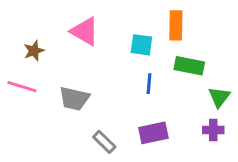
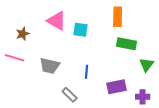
cyan square: (141, 45) -> (81, 30), moved
blue line: (149, 84) -> (87, 72), moved
purple cross: (213, 130) -> (143, 97), moved
purple rectangle: (153, 133) -> (117, 87), moved

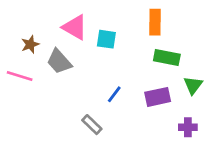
gray trapezoid: (50, 66) -> (59, 61), moved, turned 35
blue line: (87, 72) -> (114, 94), turned 32
purple rectangle: (117, 87) -> (158, 97), moved

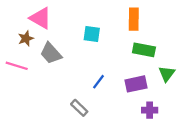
pink triangle: (75, 27) -> (41, 18), moved
purple cross: (188, 127) -> (150, 110), moved

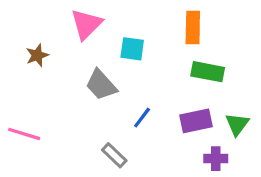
pink triangle: (41, 18) -> (86, 24), moved, turned 45
gray trapezoid: (51, 53) -> (101, 85), moved
pink line: (17, 66) -> (24, 134), moved
green triangle: (167, 74) -> (237, 124), moved

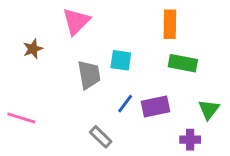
cyan square: (132, 49) -> (121, 60), moved
gray trapezoid: (101, 85) -> (89, 75), turned -148
purple rectangle: (196, 121) -> (155, 106), moved

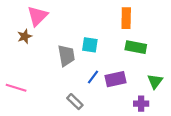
pink triangle: (76, 21) -> (37, 16), moved

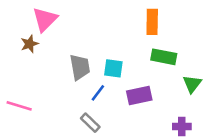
cyan square: (90, 45) -> (113, 68), moved
blue line: (93, 77) -> (98, 93), moved
green triangle: (155, 81) -> (192, 84), moved
purple cross: (141, 104) -> (182, 127), moved

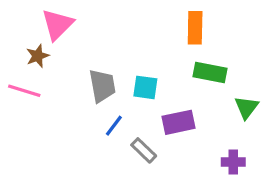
blue line: (98, 93) -> (114, 126), moved
pink line: (19, 106) -> (24, 91), moved
gray rectangle: (90, 123) -> (144, 150), moved

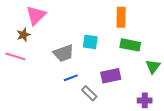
gray trapezoid: (102, 86) -> (64, 53), turned 80
cyan square: (145, 87) -> (90, 42), moved
blue line: (114, 126) -> (71, 78), turned 32

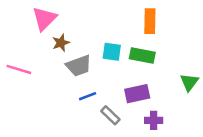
brown star: (24, 35) -> (61, 43), moved
green rectangle: (130, 45) -> (142, 55), moved
purple cross: (145, 100) -> (154, 120), moved

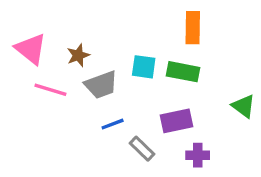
pink triangle: (44, 19) -> (31, 49), moved, turned -36
pink line: (19, 69) -> (50, 90), moved
green triangle: (189, 82) -> (244, 106), turned -30

